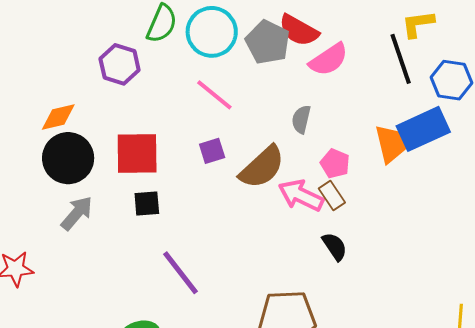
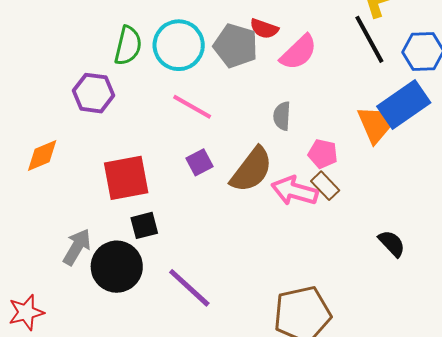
red semicircle: (299, 30) -> (264, 29), size x0.7
black circle: (68, 158) -> (117, 267), moved
black semicircle: (335, 247) -> (392, 243), moved

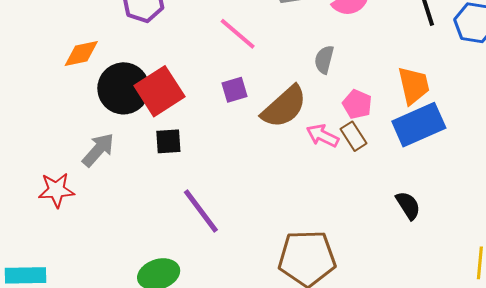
blue rectangle: (404, 104) -> (419, 125), moved
red square: (126, 178) -> (159, 91), turned -33
pink arrow: (295, 191) -> (323, 136), size x0.7
black circle: (117, 267) -> (123, 88), moved
red star: (26, 312) -> (56, 190), moved

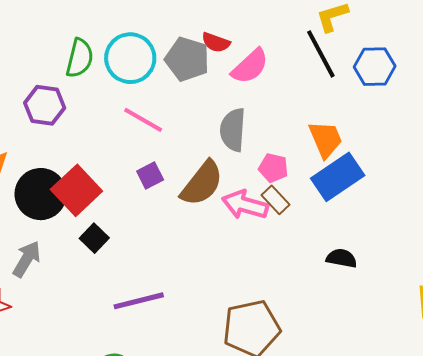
gray semicircle: (324, 60) -> (233, 130), size x1.5
pink arrow: (323, 136) -> (245, 205), size x1.4
black square: (168, 141) -> (94, 238), turned -32
black semicircle: (408, 205) -> (342, 258), turned -36
purple line: (201, 211) -> (139, 301), turned -57

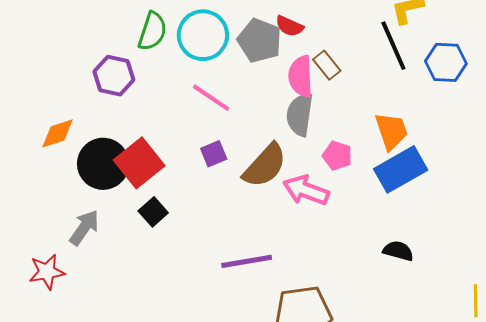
pink semicircle: (250, 66) -> (301, 76), moved, turned 126
brown rectangle: (275, 200) -> (327, 65), moved
purple line: (139, 301) -> (247, 261), moved

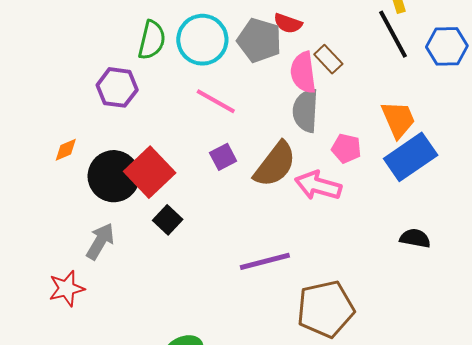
orange diamond: (57, 133) -> (66, 150), size x0.7

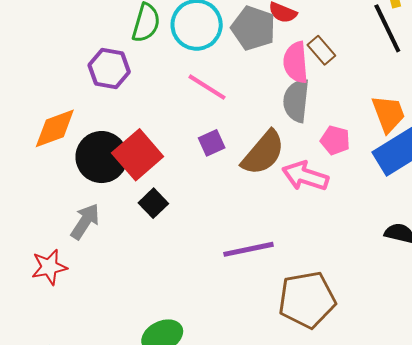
orange diamond: (66, 150) -> (55, 128), size x1.8

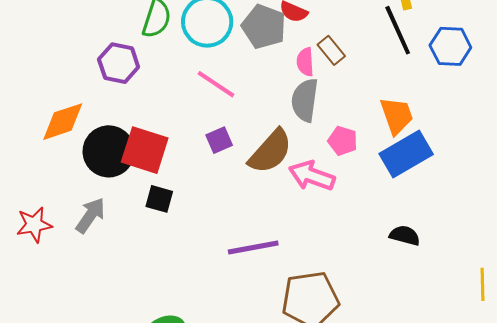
pink semicircle: (296, 62) -> (305, 62), size x0.7
red square: (138, 155) -> (145, 150), turned -33
black square: (153, 203) -> (159, 199), turned -32
red star: (49, 267) -> (34, 225), moved

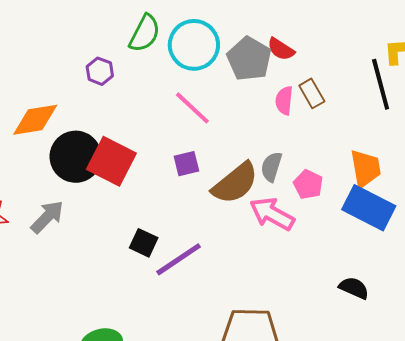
purple hexagon: (119, 63) -> (100, 71), size x0.7
gray semicircle: (305, 100) -> (271, 167), moved, size x0.7
blue rectangle: (406, 154) -> (369, 208), turned 48
black square: (159, 199) -> (144, 243), moved
purple line: (253, 247) -> (179, 259), moved, turned -33

